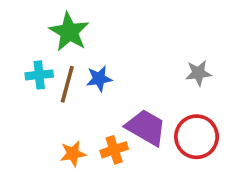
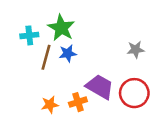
green star: (69, 32) -> (61, 28), moved
cyan cross: (39, 75) -> (29, 35), moved

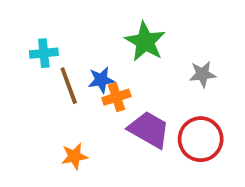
green star: (61, 28) -> (145, 42), moved
brown line: (46, 57) -> (69, 86), turned -35
orange cross: (78, 102) -> (116, 97), moved

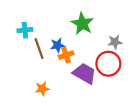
red circle: (201, 139) -> (108, 64), moved

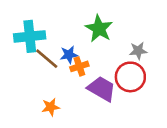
cyan cross: (25, 30) -> (30, 36), size x1.6
brown line: (39, 49) -> (47, 59), turned -30

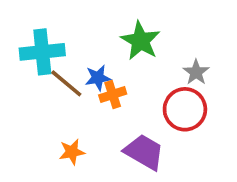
gray star: (138, 51) -> (196, 72), turned -30
purple trapezoid: (102, 89) -> (144, 152), moved

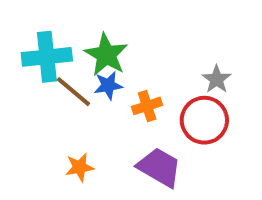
green star: (140, 41) -> (106, 55), moved
orange cross: (113, 94) -> (147, 106), moved

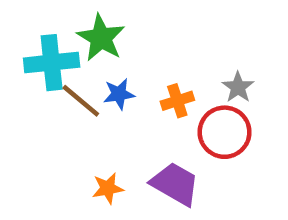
green star: (106, 55) -> (101, 38), moved
orange cross: (147, 106) -> (177, 101), moved
orange star: (80, 167) -> (108, 188), moved

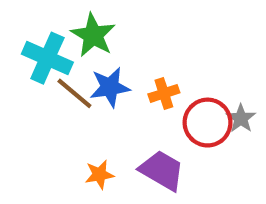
cyan cross: (52, 63) -> (47, 58), turned 30
gray star: (238, 87) -> (241, 118), moved
blue star: (119, 94) -> (110, 87), size x1.4

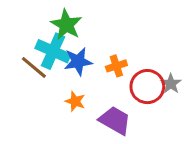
cyan cross: (47, 58) -> (53, 51), moved
brown line: (74, 93) -> (34, 67), moved
orange star: (99, 175) -> (75, 101), moved, turned 30

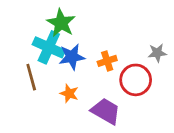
brown line: (34, 67) -> (31, 77), moved, turned 35
gray star: (171, 84) -> (157, 53), moved, turned 30

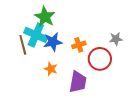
brown line: (31, 77) -> (23, 45), moved
purple trapezoid: (106, 111) -> (78, 82), turned 70

